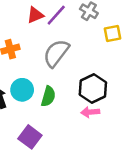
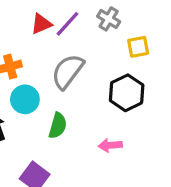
black hexagon: (93, 88) -> (127, 93), moved
cyan circle: (22, 90) -> (25, 99), moved

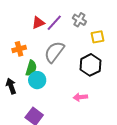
cyan circle: (25, 99) -> (37, 80), moved
green semicircle: (58, 126) -> (31, 68), moved

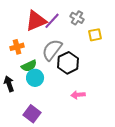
red triangle: (38, 23) -> (36, 21), size x1.6
black hexagon: (90, 65) -> (68, 63), moved
green semicircle: (31, 68) -> (29, 66), turned 49

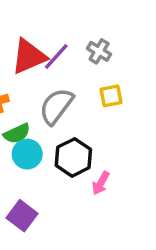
yellow square: (95, 35) -> (111, 96), moved
black hexagon: (68, 63) -> (73, 157), moved
pink arrow: (78, 95) -> (101, 183), turned -56

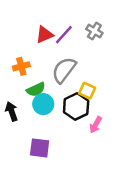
red triangle: (29, 56) -> (44, 35), size x0.7
yellow square: (111, 96) -> (87, 91), moved, turned 35
purple square: (22, 216) -> (40, 148), turned -30

